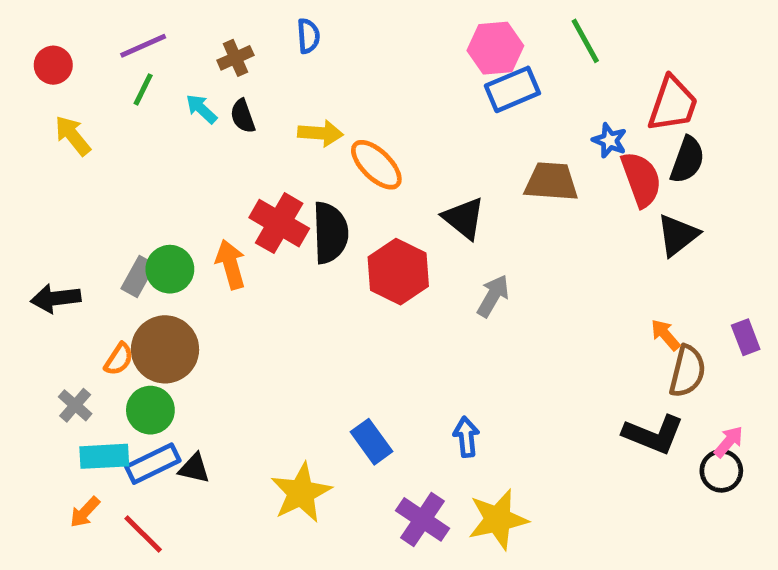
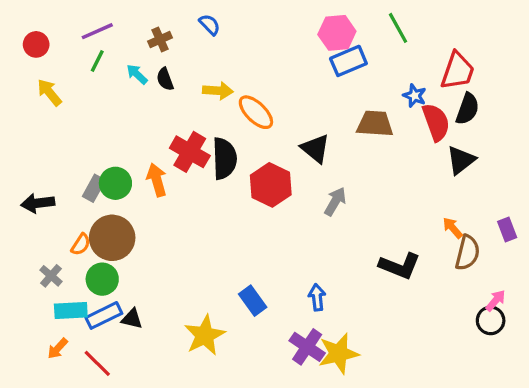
blue semicircle: (308, 36) -> (210, 25), turned -40
black L-shape: (653, 434) -> (400, 266), moved
purple cross: (423, 519) -> (307, 347), moved

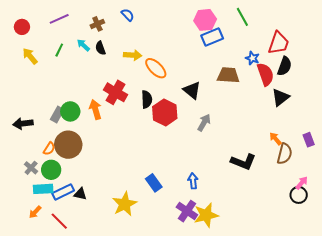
green line: (97, 61) -> (59, 50), moved
black semicircle: (225, 158) -> (147, 99), moved, size x0.7
green circle: (102, 279) -> (51, 170), moved

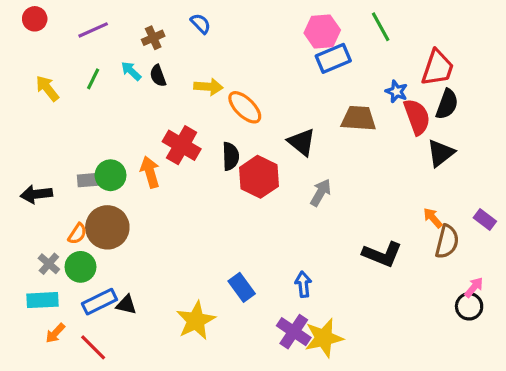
red circle: (22, 27) -> (35, 19), moved
gray rectangle: (57, 114) -> (90, 180), turned 56
purple rectangle: (309, 140) -> (485, 219), turned -32
cyan rectangle: (43, 189) -> (43, 300), moved

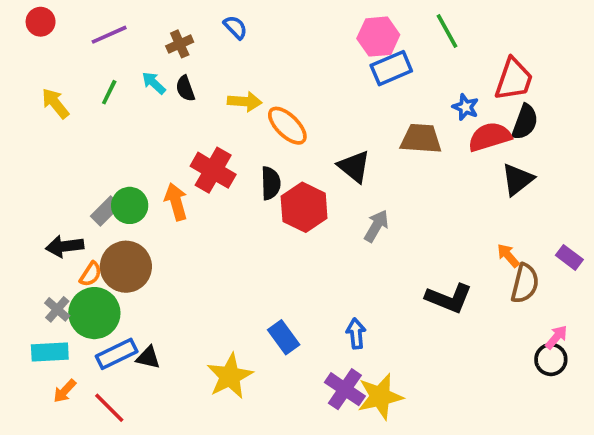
red semicircle: (417, 117) -> (490, 137), turned -87
gray rectangle: (90, 180) -> (105, 211), turned -40
black arrow: (36, 194) -> (65, 246), moved
green circle: (80, 267) -> (94, 313), size x1.4

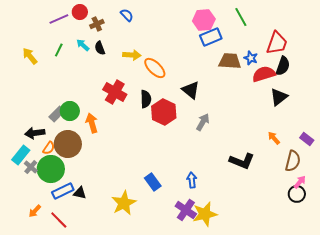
red circle: (41, 22) -> (80, 12), moved
brown trapezoid: (421, 139) -> (230, 61), moved
orange arrow: (176, 202) -> (92, 123), moved
brown semicircle: (525, 283) -> (293, 161), moved
cyan rectangle: (50, 352) -> (21, 155), moved, turned -48

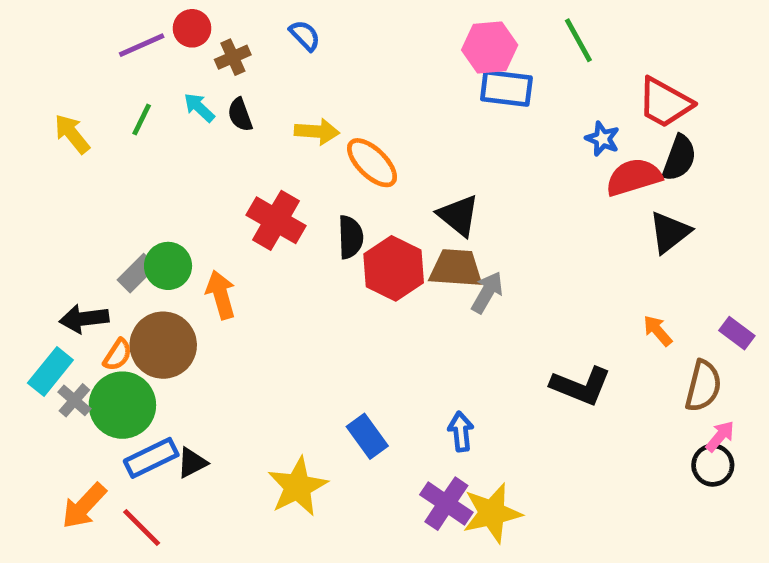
blue rectangle: (211, 37) -> (506, 88), turned 30
red trapezoid: (277, 43) -> (665, 103), turned 100
brown trapezoid: (230, 61) -> (456, 268), moved
black triangle: (80, 193) -> (192, 463), turned -40
orange arrow: (35, 211) -> (84, 506), size x1.5

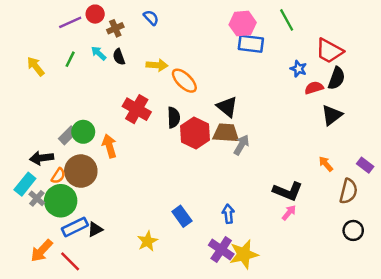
red semicircle: (634, 177) -> (314, 88), size x0.7
pink arrow: (720, 436) -> (289, 213), moved
yellow star: (298, 487) -> (147, 241), size x0.7

